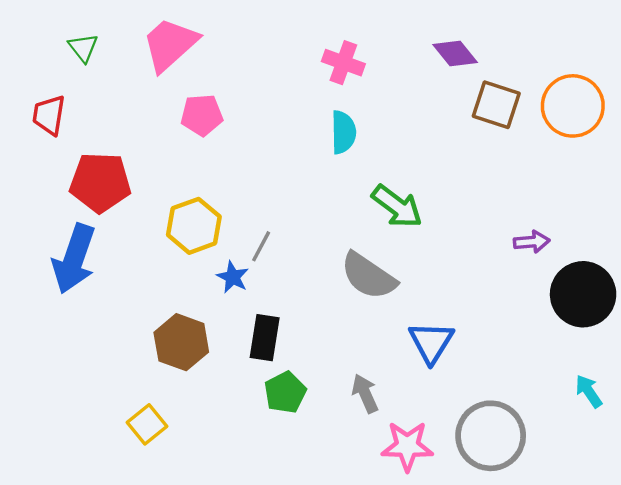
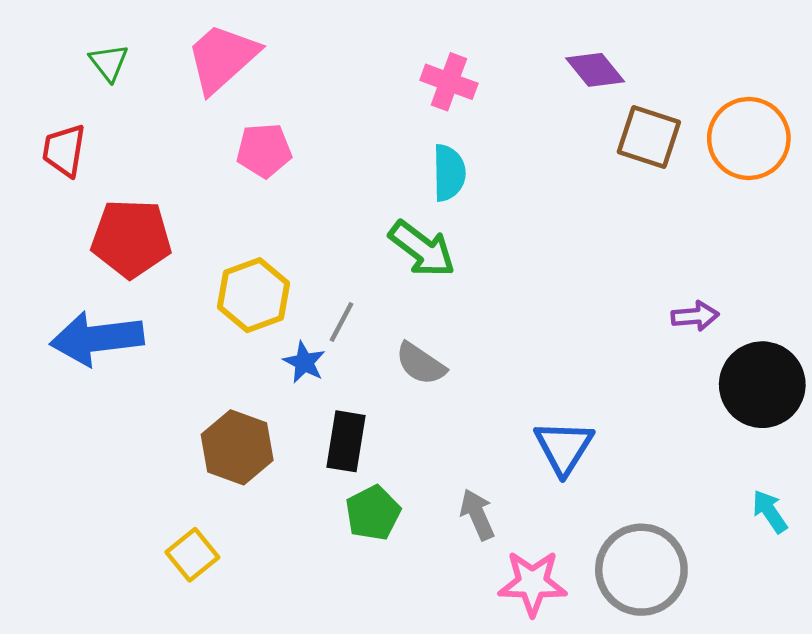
green arrow: (397, 206) -> (422, 249), moved
blue arrow: (74, 259) -> (97, 338), turned 64
gray semicircle: (368, 276) -> (421, 364), moved, size x0.7

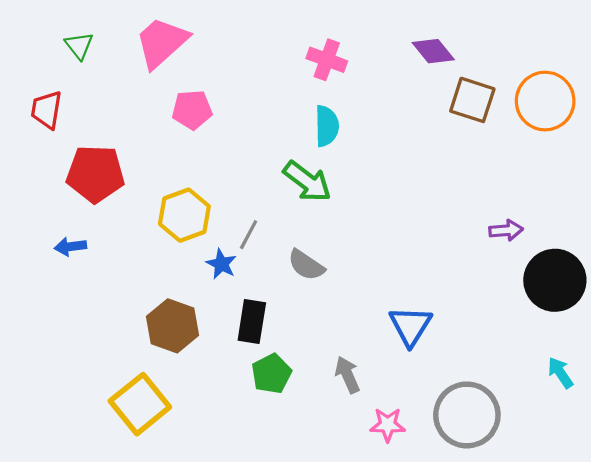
blue arrow: (97, 338) -> (70, 247), size x0.5
yellow square: (192, 555) -> (140, 404), size x1.6
pink star: (532, 583) -> (388, 425), size x0.7

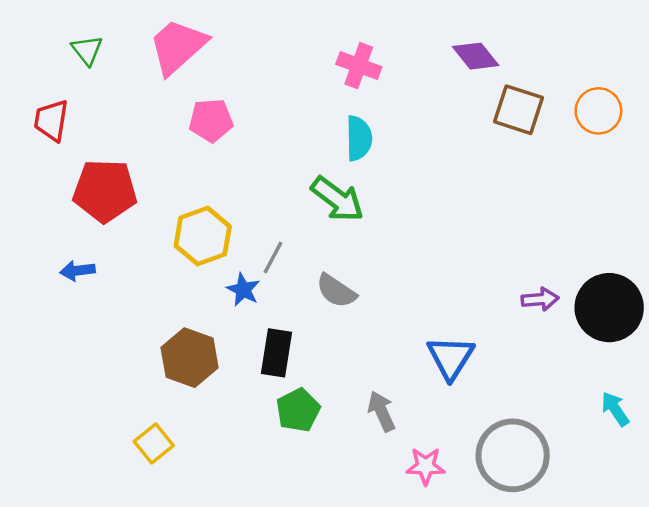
orange circle: (545, 101) -> (598, 111), size x0.7
purple arrow: (506, 230) -> (540, 299), moved
yellow square: (140, 404) -> (154, 443), size x0.6

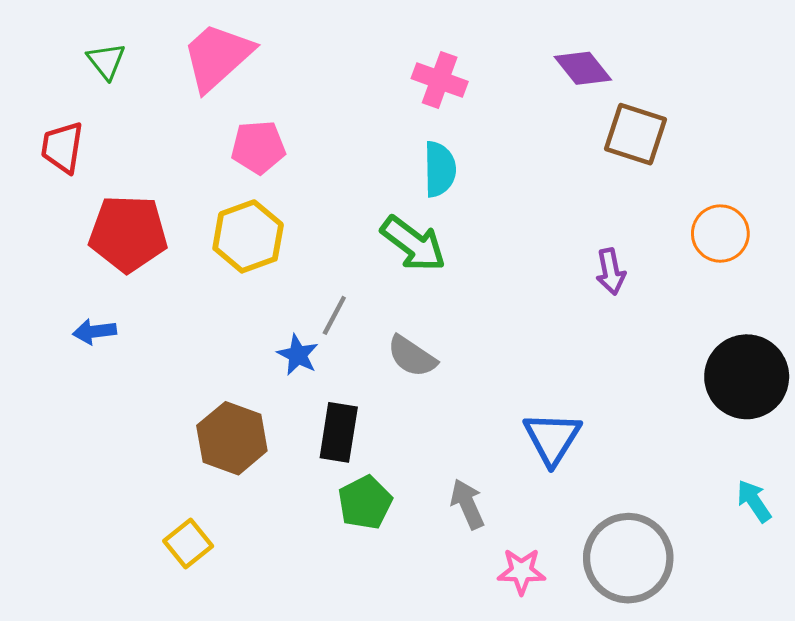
orange circle: (598, 111) -> (720, 234), moved
yellow hexagon: (203, 236) -> (248, 236), moved
purple arrow: (540, 299) -> (611, 272), moved, turned 84

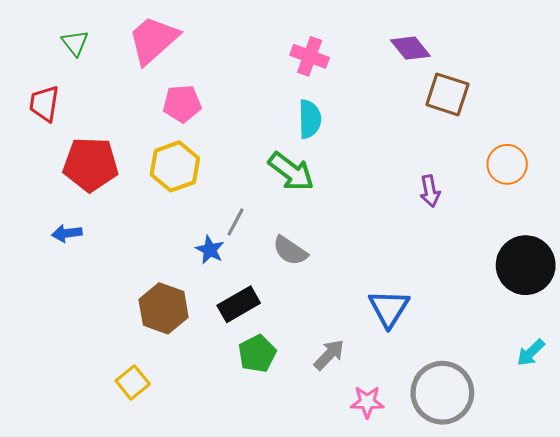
black rectangle: (339, 432) -> (239, 304), turned 51
cyan arrow: (754, 501) -> (531, 353), turned -100
gray arrow: (467, 504) -> (329, 355), turned 68

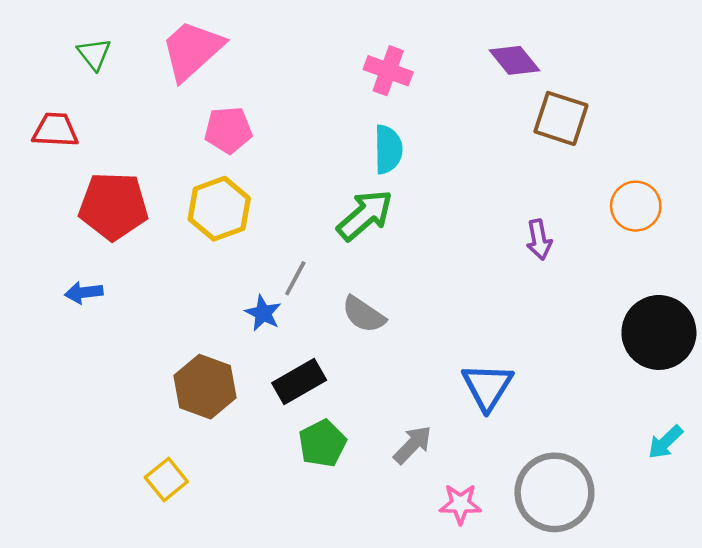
red trapezoid: (44, 104) -> (55, 130), turned 84
green arrow: (291, 172) -> (365, 215), turned -78

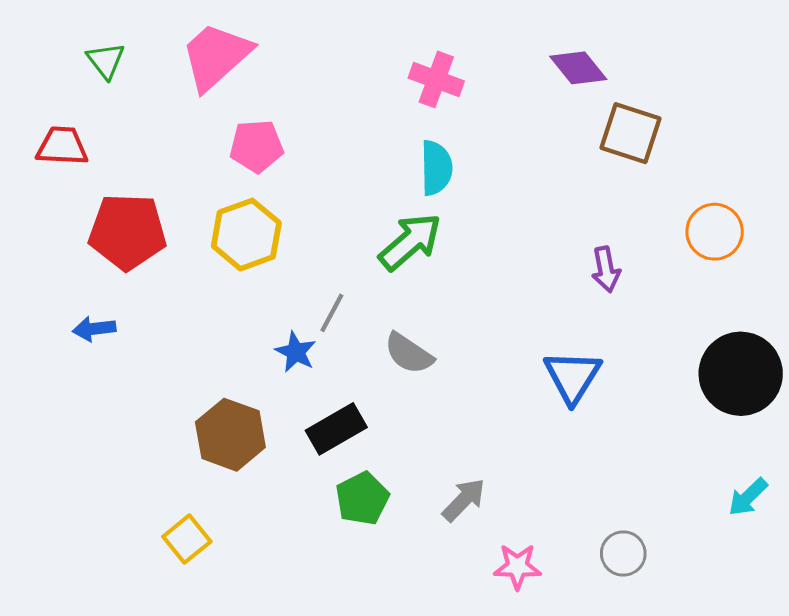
blue triangle: (487, 387) -> (573, 377), moved
gray circle: (554, 492) -> (623, 554), size x0.5

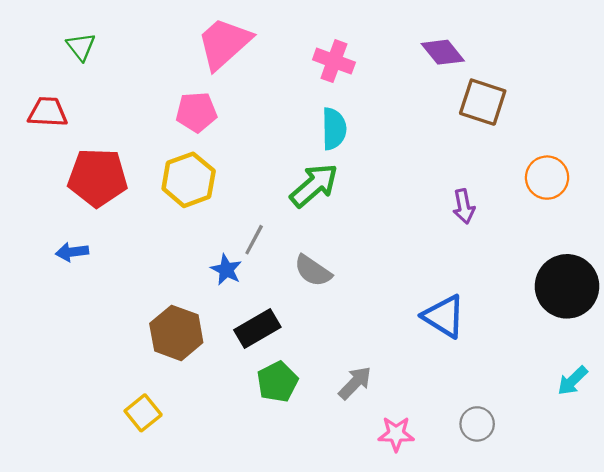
pink trapezoid: (216, 56) -> (224, 43), moved
blue triangle: (573, 377) -> (444, 316), moved, turned -30

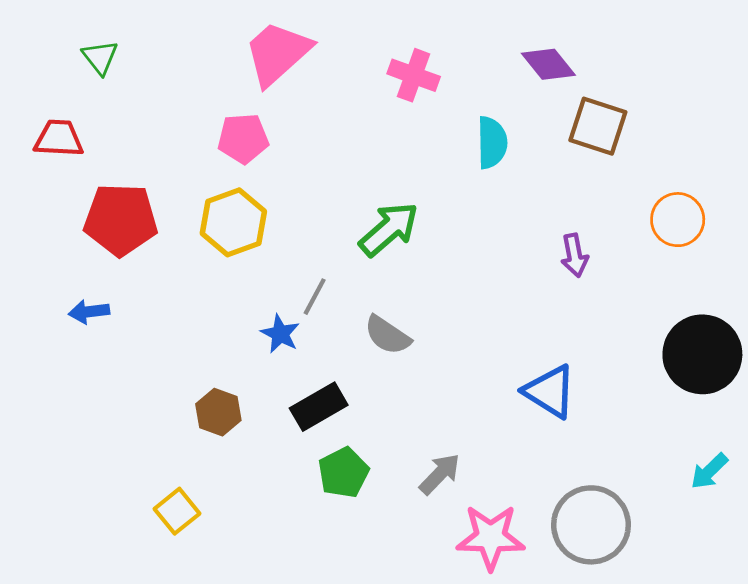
cyan semicircle: (334, 129) -> (492, 143), moved
brown hexagon: (176, 333) -> (218, 412), size x0.7
gray circle: (477, 424) -> (591, 525), size x1.8
pink star: (396, 434) -> (491, 537), size x1.5

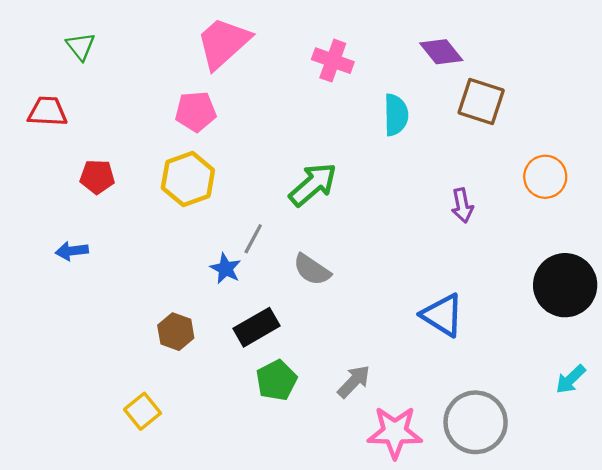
red pentagon: (121, 220) -> (97, 177), size x0.6

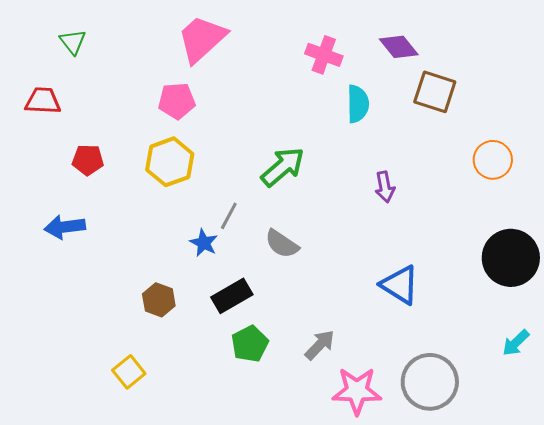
pink cross: (333, 61) -> (324, 55), moved
purple arrow: (462, 206) -> (385, 187), moved
blue arrow: (72, 251) -> (65, 227), size x1.4

